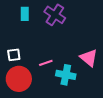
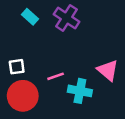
cyan rectangle: (25, 14) -> (30, 17), turned -48

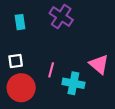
cyan rectangle: (30, 17) -> (20, 22), moved, turned 40
pink line: (56, 76) -> (51, 70), turned -56

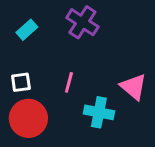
cyan rectangle: (20, 22) -> (27, 30), turned 56
pink line: (51, 70) -> (69, 82), moved

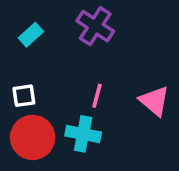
pink line: (69, 82) -> (97, 96), moved
cyan cross: (99, 112) -> (83, 134), moved

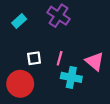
white square: (24, 96) -> (34, 58), moved
cyan cross: (83, 134) -> (71, 77), moved

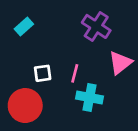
purple cross: (59, 16) -> (96, 26), moved
pink triangle: (95, 61) -> (120, 63), moved, turned 42

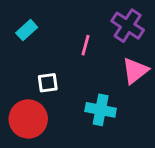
purple cross: (96, 26) -> (128, 26), moved
pink line: (75, 73) -> (85, 45), moved

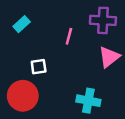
purple cross: (128, 26) -> (103, 20), turned -30
cyan cross: (101, 110) -> (88, 101), moved

